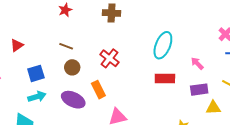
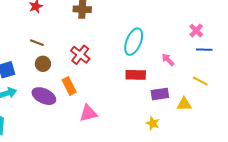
purple rectangle: (199, 90) -> (160, 94), moved

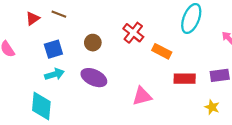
brown line: (37, 43) -> (59, 14), moved
red rectangle: (136, 75) -> (185, 79), moved
orange rectangle: (69, 86) -> (162, 51), moved, turned -36

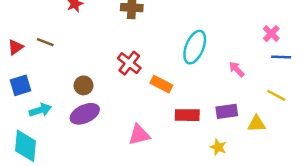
brown circle: (93, 43) -> (84, 85), moved
blue square: (53, 49) -> (21, 85), moved
purple ellipse: (94, 78) -> (85, 114), turned -50

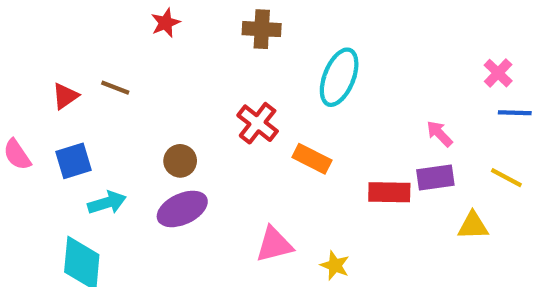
cyan ellipse: (195, 47) -> (339, 77), moved
purple rectangle: (227, 111) -> (435, 178), moved
red rectangle: (187, 115) -> (389, 192), moved
yellow star: (218, 147) -> (335, 265), moved

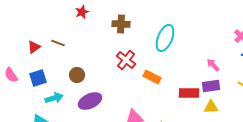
brown cross: (262, 29) -> (121, 24), moved
brown circle: (180, 161) -> (77, 75), moved
yellow triangle: (473, 226) -> (211, 107), moved

